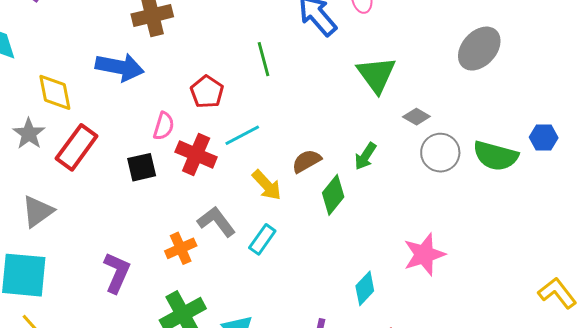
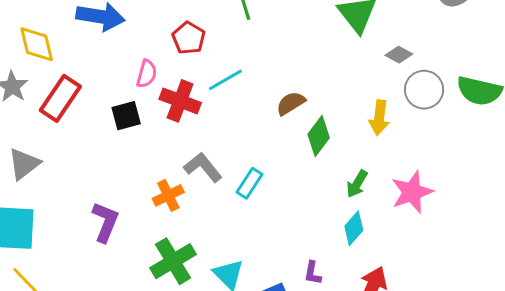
green arrow: (365, 156) -> (357, 184), moved
yellow arrow: (267, 185) -> (379, 118), moved, turned 52

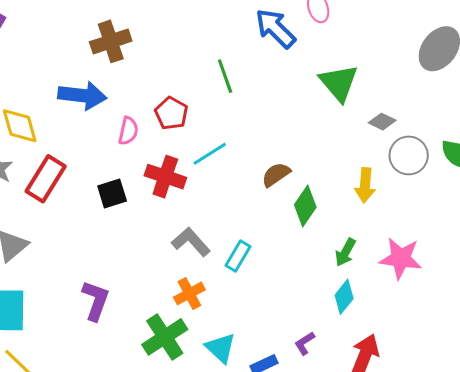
pink semicircle: (147, 74) -> (128, 131), moved
pink star: (412, 192) -> (401, 258), turned 30
orange cross: (168, 195) -> (189, 293), moved
purple L-shape: (313, 273) -> (305, 343), turned 50

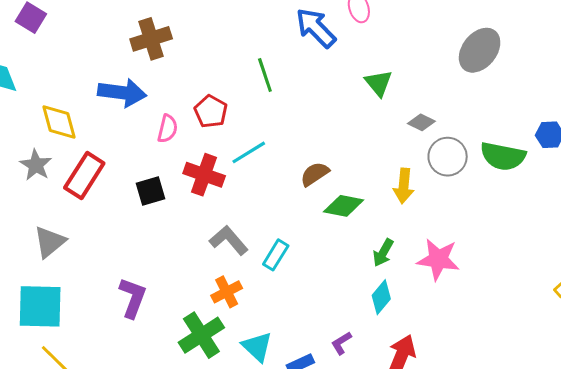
green triangle: (339, 83) -> (379, 83), size x0.7
green diamond: (305, 206) -> (344, 206), turned 66

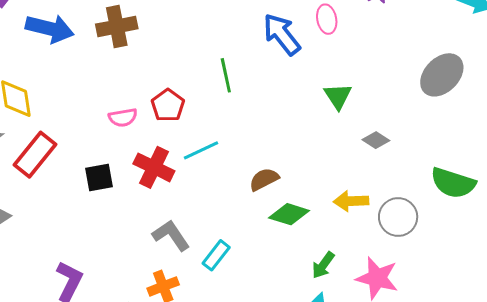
blue arrow: (122, 93) -> (50, 29), moved
pink semicircle: (167, 129) -> (123, 117), turned 60
gray circle: (448, 157) -> (398, 217), moved
yellow arrow: (404, 186) -> (351, 201), turned 76

